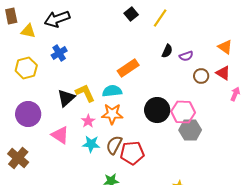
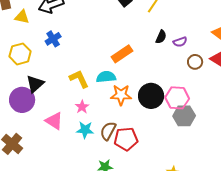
black triangle: (66, 98) -> (35, 84), moved
orange star: (112, 114) -> (121, 95), moved

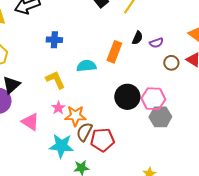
blue cross: (53, 39) -> (54, 40), moved, turned 35
orange rectangle: (122, 54) -> (114, 52), moved, turned -35
cyan semicircle: (106, 77) -> (86, 66), moved
orange star: (121, 95) -> (75, 116), moved
cyan star: (85, 130) -> (61, 146), moved, size x1.4

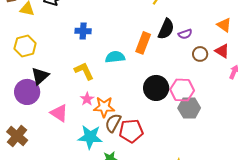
black semicircle: (137, 38) -> (166, 29), size x1.5

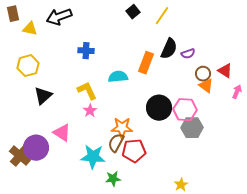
orange triangle: (224, 25) -> (206, 86), moved
purple circle: (27, 92) -> (36, 148), moved
pink star: (87, 99) -> (90, 111), moved
orange star: (104, 107) -> (122, 128), moved

